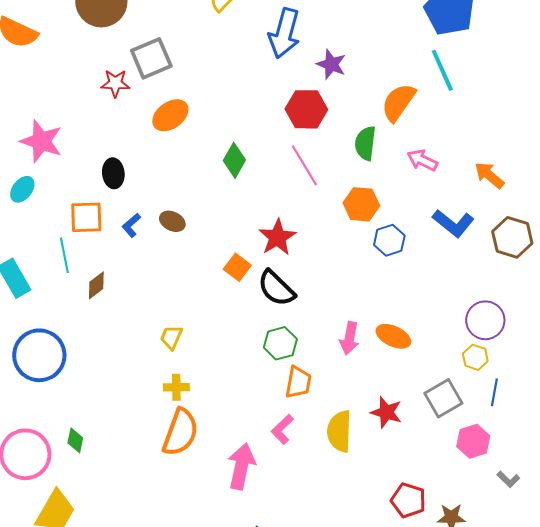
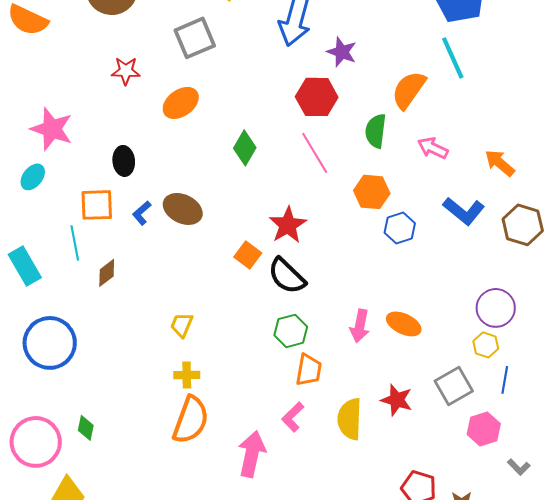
gray square: (151, 58) -> (195, 38), moved
brown ellipse: (172, 221) -> (183, 209), size x1.5

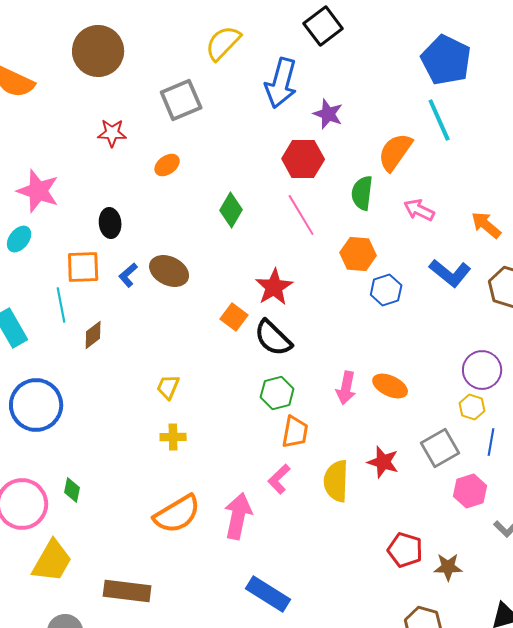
orange ellipse: (181, 103) -> (167, 165), size x0.7
orange semicircle: (191, 420) -> (177, 514), moved, turned 39

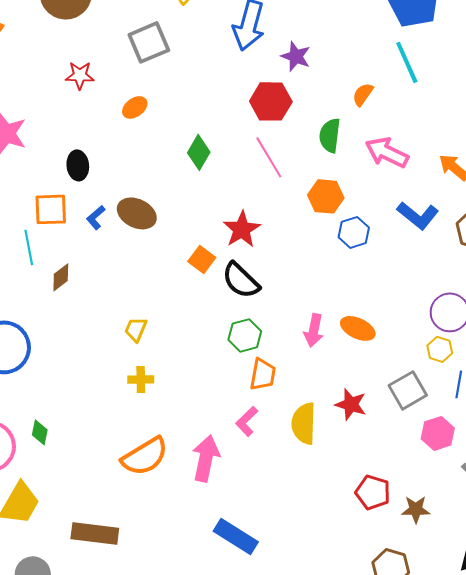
orange semicircle: (395, 152) -> (363, 94), size x0.6
pink arrow: (419, 210) -> (387, 152), size x1.4

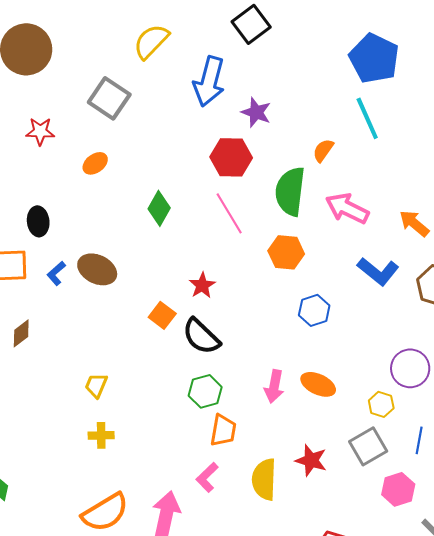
gray square: (149, 42) -> (109, 98), turned -33
green semicircle: (330, 135) -> (290, 191), size x1.4
red star: (242, 229) -> (202, 285), size x0.7
blue hexagon: (354, 232) -> (314, 310), moved
yellow hexagon: (440, 349) -> (381, 404), moved

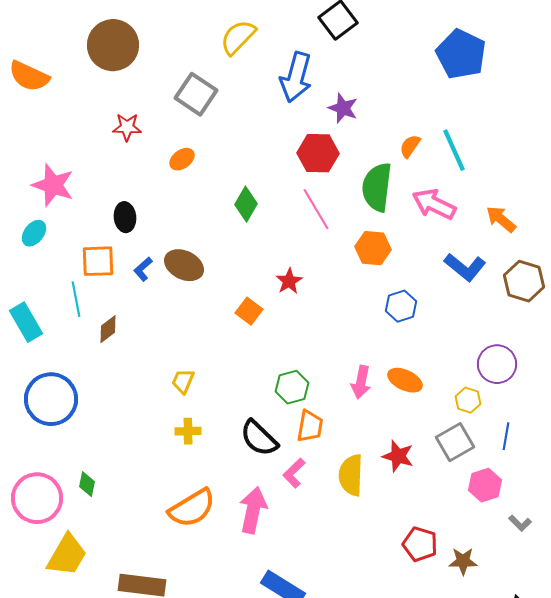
cyan line: (367, 118) -> (454, 150), moved
black semicircle: (201, 336) -> (259, 438), moved

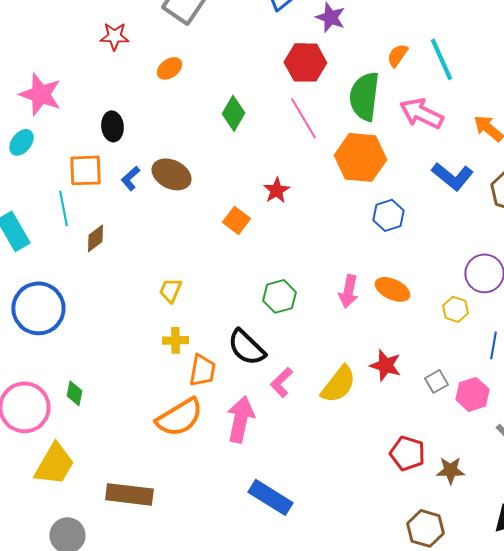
orange hexagon: (373, 248) -> (360, 157), size x1.4
orange trapezoid: (310, 426) -> (202, 370), moved
gray square: (455, 442) -> (436, 381), moved, size x0.6
yellow semicircle: (351, 475) -> (338, 384), turned -144

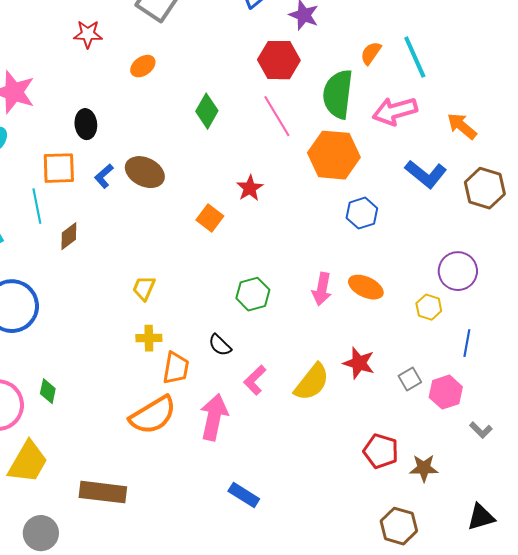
pink arrow: (421, 113) -> (395, 111), turned -42
black semicircle: (246, 347) -> (220, 345), size x0.6
blue rectangle: (270, 497) -> (244, 495), size x0.7

